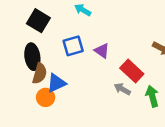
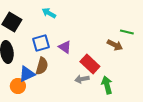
brown semicircle: (40, 73) -> (42, 66), moved
gray arrow: (122, 89) -> (82, 79), turned -40

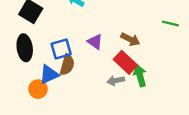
blue square: (41, 43) -> (61, 49), moved
brown arrow: (115, 45) -> (130, 39), moved
green arrow: (107, 85) -> (140, 76), moved

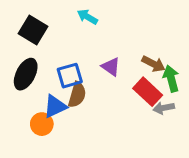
black ellipse: (25, 48) -> (26, 74), turned 35
green arrow: (140, 76) -> (171, 79), moved
gray arrow: (116, 81) -> (164, 108), moved

